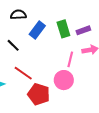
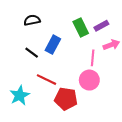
blue rectangle: (37, 30) -> (53, 45), moved

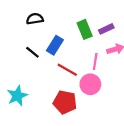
red line: (46, 80) -> (67, 70), moved

